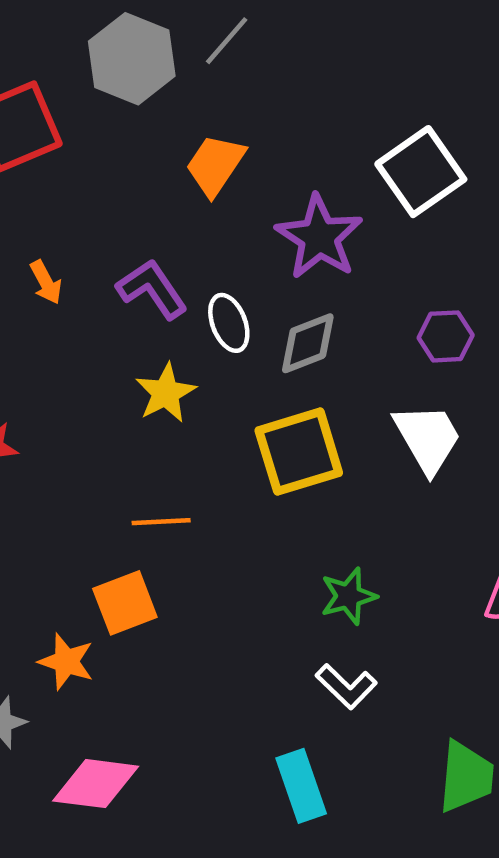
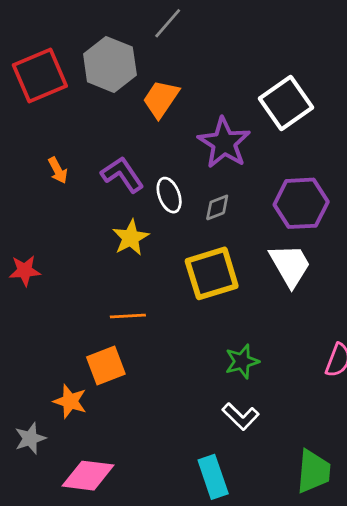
gray hexagon: (132, 59) -> (110, 64), moved
purple hexagon: (446, 336) -> (301, 203), size x1.6
gray diamond: (308, 343) -> (217, 207), size x0.7

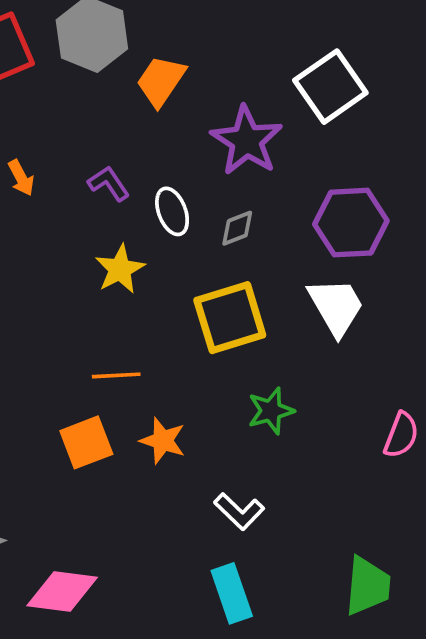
purple L-shape: (122, 174) -> (109, 183), size x0.7
green star: (242, 361) -> (271, 411), moved
orange star: (70, 401) -> (163, 441), moved
white L-shape: (241, 416) -> (239, 511), moved

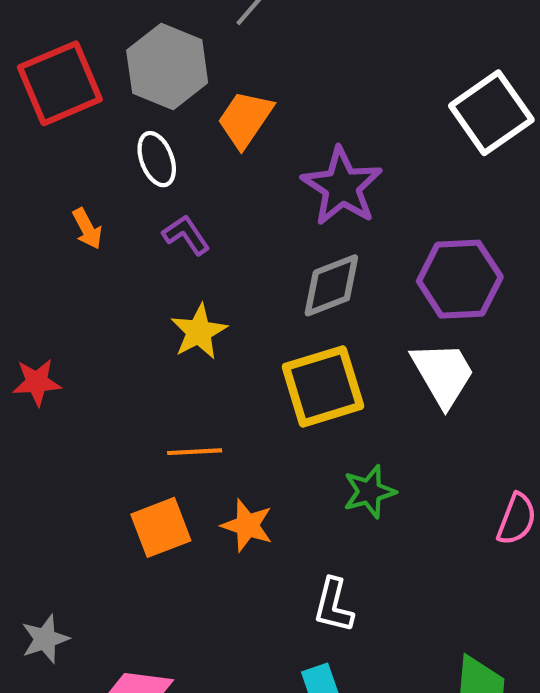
white square: (330, 87) -> (491, 113), moved
white ellipse: (172, 211) -> (157, 159), moved
gray diamond: (237, 228) -> (331, 285), size x1.6
white L-shape: (239, 511) -> (334, 605), turned 60

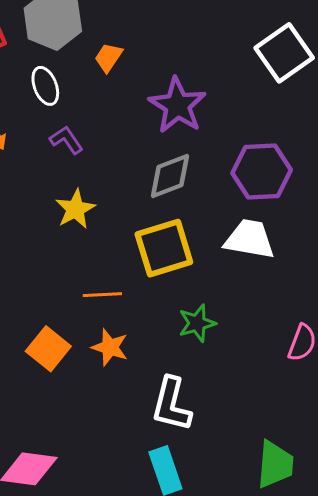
orange trapezoid: (245, 119) -> (108, 57), size x0.7
white trapezoid: (443, 374) -> (250, 239), turned -50
orange line: (195, 452) -> (102, 295), moved
orange square: (161, 527) -> (48, 349), turned -30
white L-shape: (334, 605) -> (171, 404), size x1.4

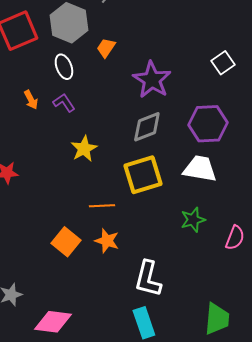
white square: (284, 53) -> (223, 63), moved, size x0.6
purple L-shape: (66, 140) -> (64, 103), moved
green star: (197, 323) -> (193, 220), moved

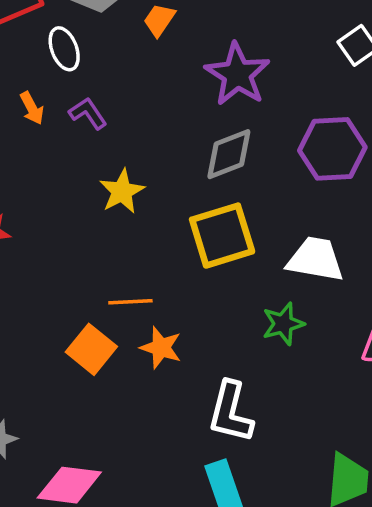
white ellipse: (64, 67) -> (64, 49), moved
white trapezoid: (200, 169) -> (315, 259), moved
orange line: (102, 206) -> (130, 302), moved
green star: (193, 220) -> (283, 324), moved

